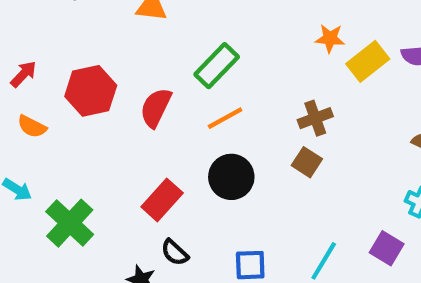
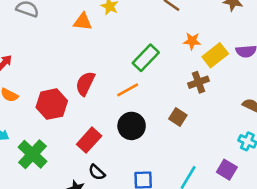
green rectangle: (217, 66) -> (146, 58), moved
red hexagon: (91, 91) -> (52, 104), moved
brown cross: (315, 118) -> (198, 82), moved

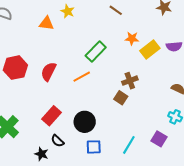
brown cross: (198, 82) -> (130, 81), moved
red hexagon: (52, 104) -> (15, 68), moved
black circle: (132, 126) -> (85, 122), moved

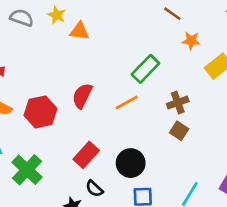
yellow star: (68, 11) -> (57, 15), moved
orange star: (132, 38) -> (191, 41), moved
red hexagon: (15, 68) -> (40, 112), moved
brown cross: (130, 81) -> (178, 103), moved

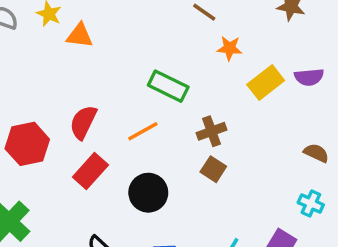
green rectangle: (145, 69) -> (168, 86), turned 72
red rectangle: (86, 155) -> (90, 171), moved
black circle: (131, 163) -> (148, 193), moved

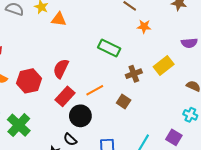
yellow rectangle: (266, 82) -> (164, 66), moved
orange line: (143, 131) -> (95, 90), moved
brown square: (213, 169) -> (124, 101), moved
black circle: (148, 193) -> (80, 116), moved

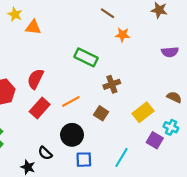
yellow rectangle: (164, 66) -> (143, 112), moved
black circle: (80, 116) -> (72, 135), moved
purple square: (174, 137) -> (155, 140), moved

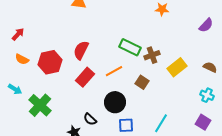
purple semicircle: (170, 52) -> (206, 25), turned -42
green rectangle: (86, 57) -> (130, 47), moved
yellow rectangle: (143, 112) -> (177, 67), moved
purple square: (155, 140) -> (203, 122), moved

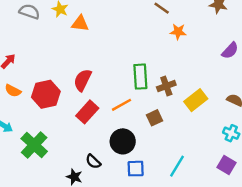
green rectangle: (130, 47) -> (140, 77), turned 60
brown square: (142, 82) -> (155, 118), turned 32

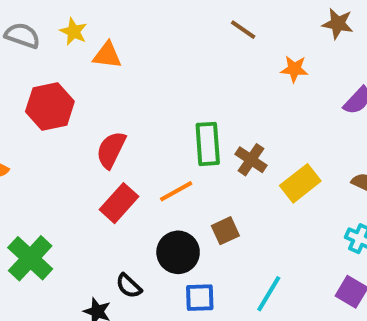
orange star: (178, 32) -> (294, 69), moved
brown cross: (166, 86) -> (251, 160), turned -36
red hexagon: (46, 94) -> (50, 106), moved
brown square: (155, 118) -> (225, 231), moved

